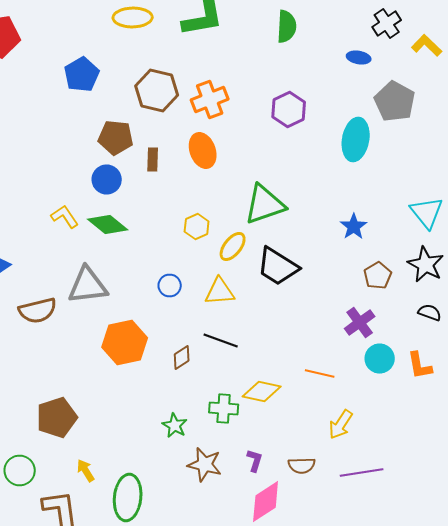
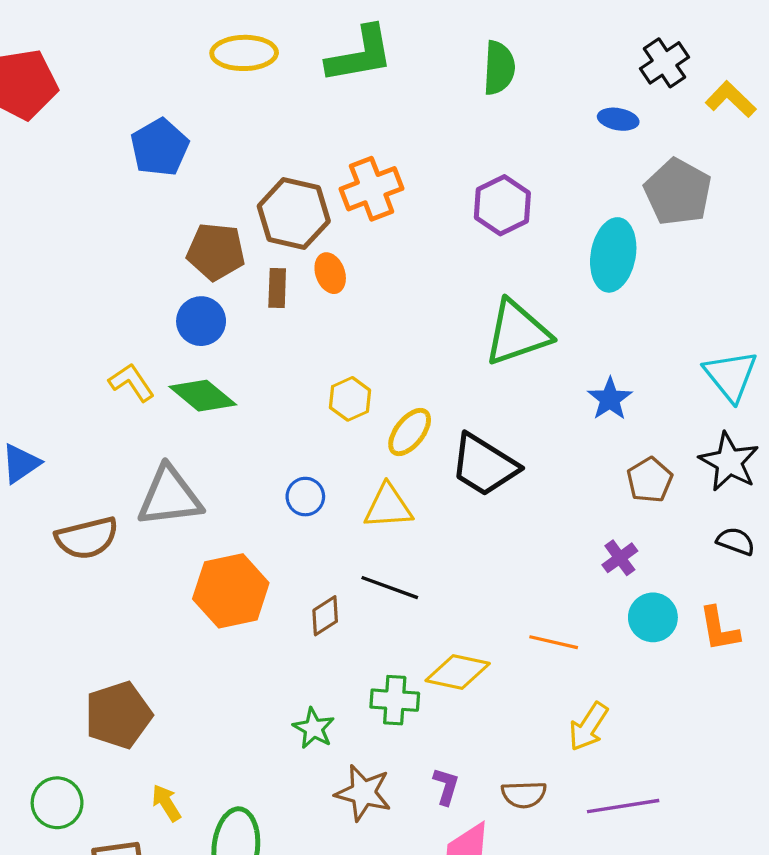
brown hexagon: (157, 90) -> (294, 214), moved
orange ellipse: (203, 150) -> (330, 273), moved, size x0.7
green triangle: (265, 204) -> (517, 333), moved
purple cross: (360, 322) -> (620, 558), size x0.7

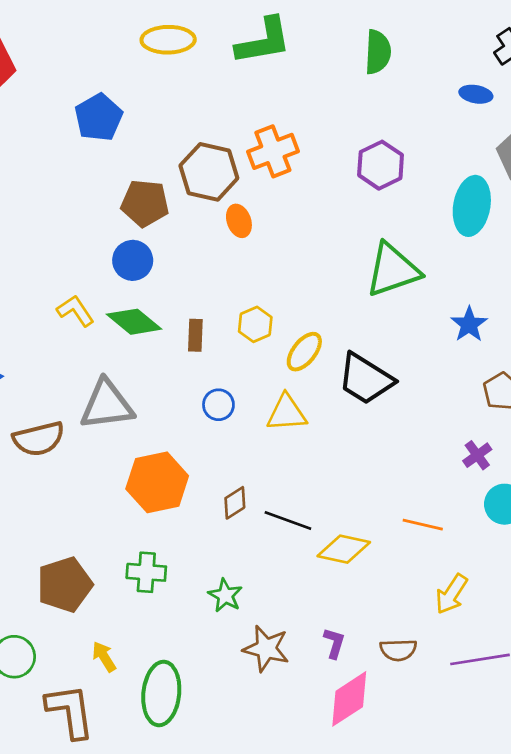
brown rectangle: (277, 288) -> (195, 335), moved
black line: (390, 588) -> (288, 521), moved
green cross: (395, 700) -> (146, 572), moved

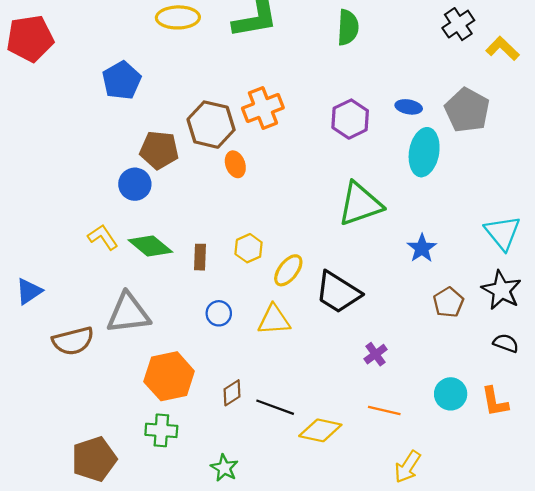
blue ellipse: (476, 94) -> (409, 107), moved
blue circle: (133, 260) -> (135, 184), moved
purple cross: (477, 455) -> (376, 354), moved
green cross: (146, 572) -> (161, 430), moved

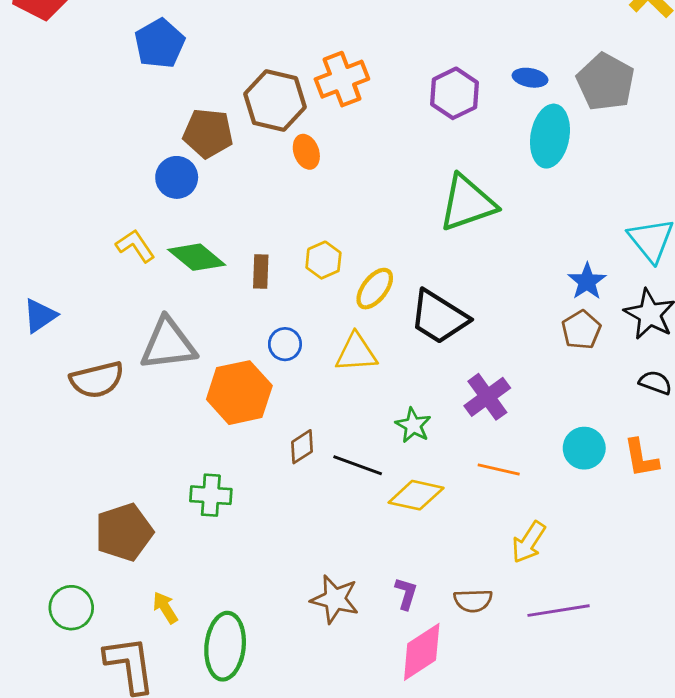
blue star: (422, 248) -> (587, 281), moved
purple cross: (376, 354) -> (487, 397), size x1.5
orange hexagon: (169, 376) -> (239, 393), moved
green star: (224, 468) -> (413, 425), moved

